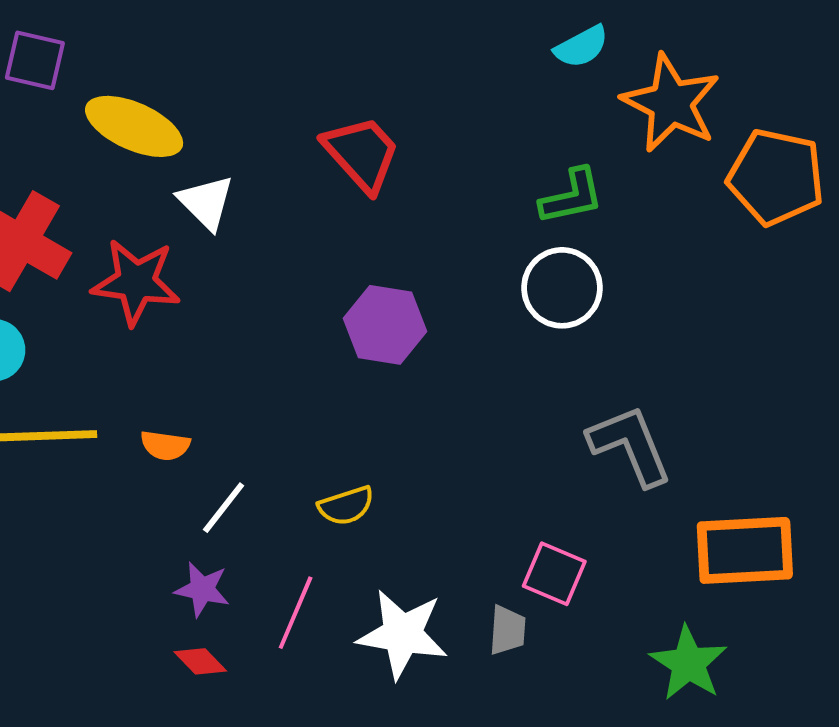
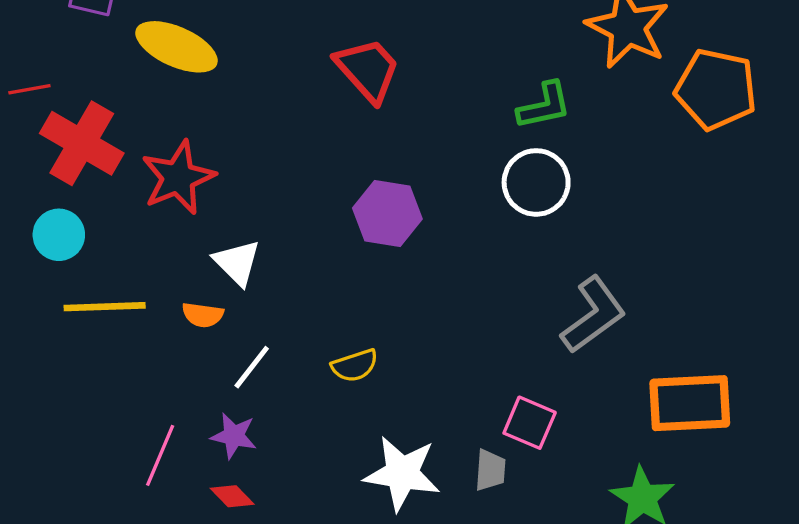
white triangle: (206, 202) -> (237, 263), moved
red star: (136, 282) -> (178, 178), turned -30
gray L-shape: (630, 445) -> (593, 315), turned 76
pink line: (296, 613) -> (160, 455), moved

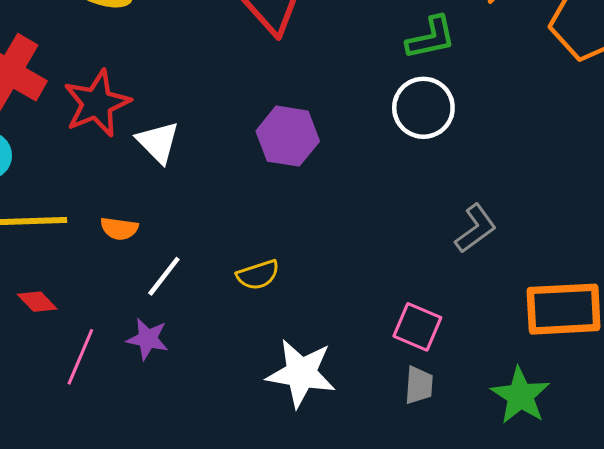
white triangle: (237, 263) -> (158, 142), moved
gray L-shape: (593, 315) -> (476, 229), size x0.7
gray trapezoid: (490, 470) -> (419, 385), moved
red diamond: (232, 496) -> (37, 302), moved

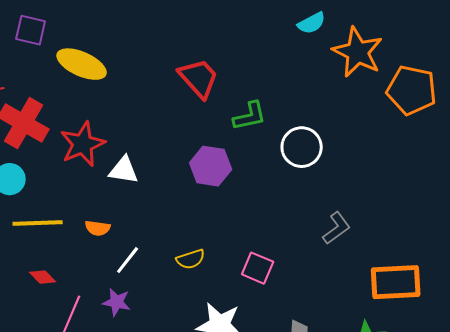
green L-shape: (431, 38) -> (250, 116), moved
white triangle: (158, 142) -> (124, 170), turned -36
pink square: (417, 327) -> (258, 268), moved

